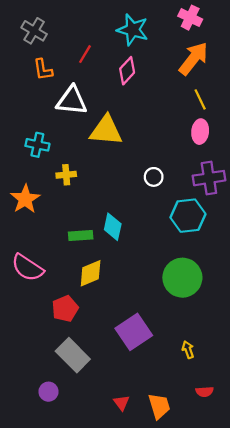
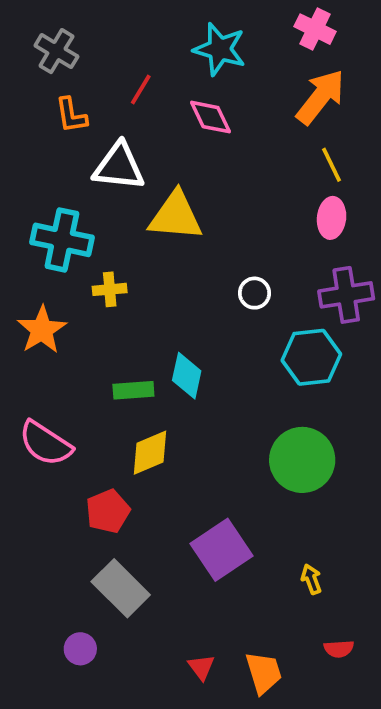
pink diamond: (127, 71) -> (210, 117), turned -68
cyan cross: (37, 145) -> (62, 240), size x1.5

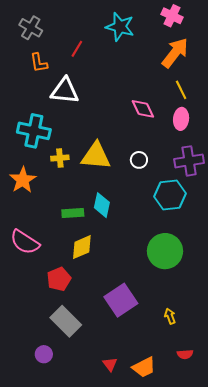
pink diamond: (210, 117) -> (143, 109), moved
yellow triangle: (176, 216) -> (96, 156), moved
orange trapezoid: (264, 673) -> (144, 367), turned 80

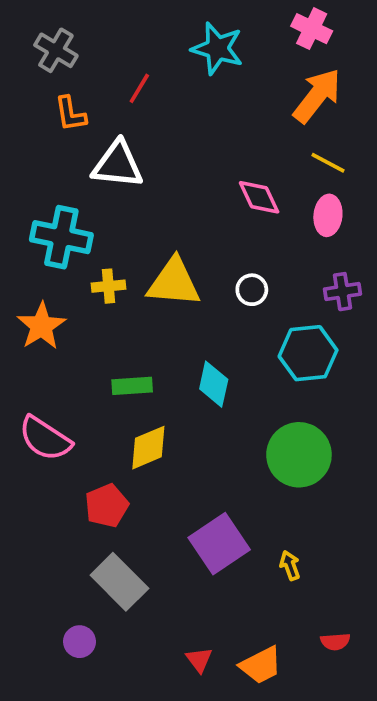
yellow line: (181, 90) -> (328, 163), turned -36
purple cross: (189, 161) -> (342, 292), size x0.7
cyan diamond: (102, 205) -> (214, 384), moved
yellow arrow: (170, 316) -> (290, 565), moved

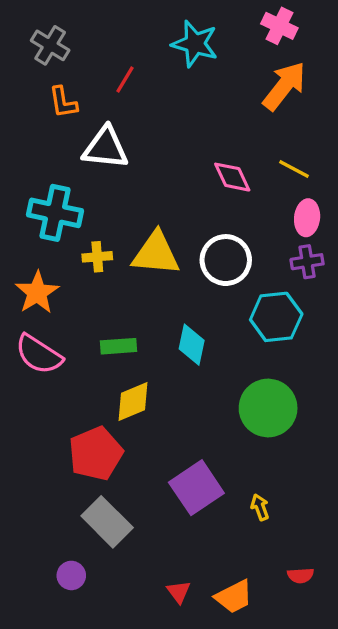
yellow line: (328, 163) -> (294, 169), moved
pink ellipse: (328, 215) -> (307, 218), moved
white circle: (252, 290) -> (226, 260), size x1.8
pink semicircle: (45, 438) -> (39, 354), moved
red pentagon: (107, 506) -> (96, 454), size x1.4

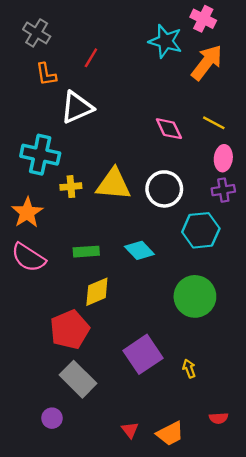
cyan star: (195, 44) -> (165, 41), moved
white triangle: (105, 148) -> (77, 107), turned -30
cyan diamond: (192, 345) -> (139, 250), turned -56

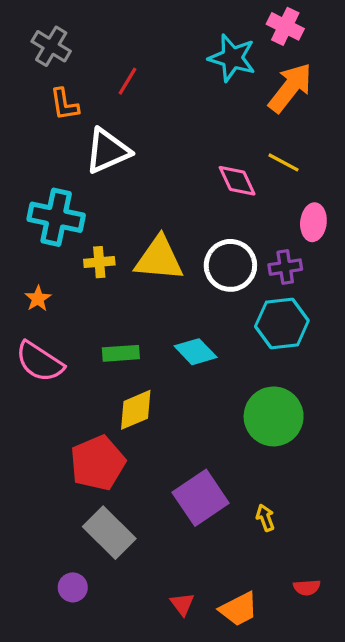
yellow line: (214, 123) -> (284, 162), moved
purple cross: (223, 190) -> (285, 267), moved
orange star: (27, 213) -> (38, 299), size x0.6

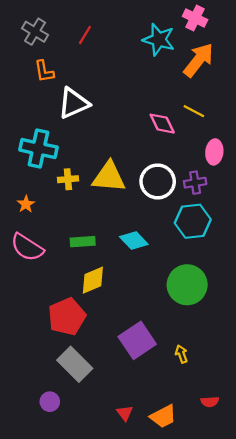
red line: (128, 81) -> (85, 35), moved

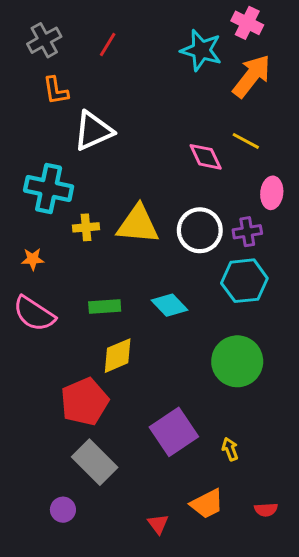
gray cross: (35, 32) -> (44, 40), turned 30
orange star: (26, 204) -> (33, 259), turned 30
orange trapezoid: (163, 416) -> (207, 504), moved

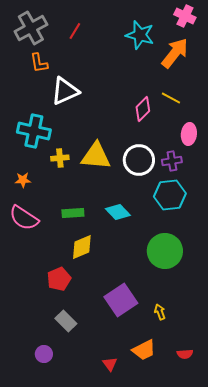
pink cross: (247, 23) -> (185, 16), moved
gray cross: (44, 40) -> (31, 28), size x1.4
pink diamond: (206, 157) -> (143, 109), turned 70
red pentagon: (85, 402) -> (59, 279), size x0.7
gray rectangle: (95, 462) -> (66, 321), size x0.7

